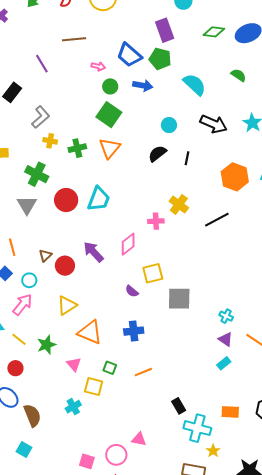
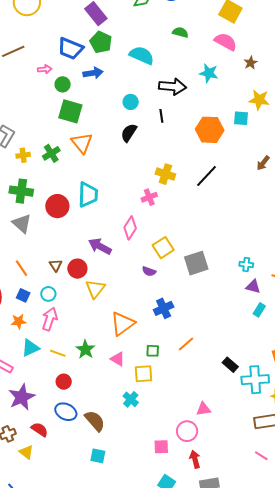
green pentagon: (160, 59) -> (101, 42), turned 30
black line: (187, 158) -> (161, 116), moved
yellow triangle: (67, 305) -> (95, 289), moved
orange triangle: (90, 332) -> (123, 324), turned -40

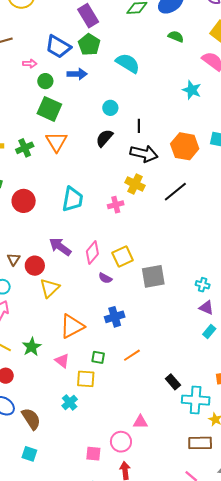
green semicircle: (180, 32) -> (176, 37), moved
black arrow: (173, 86) -> (144, 154), moved
cyan trapezoid: (88, 195) -> (73, 199), moved
pink diamond: (130, 228) -> (92, 253), moved

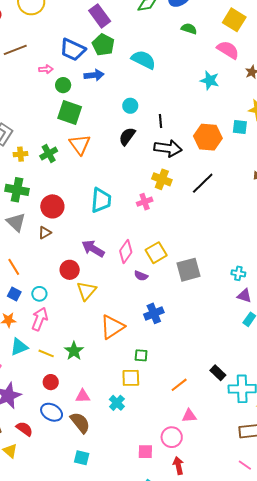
brown triangle: (14, 259) -> (45, 233), moved, turned 32
orange line: (132, 355) -> (179, 385), moved
pink triangle: (62, 361) -> (83, 396), moved, turned -35

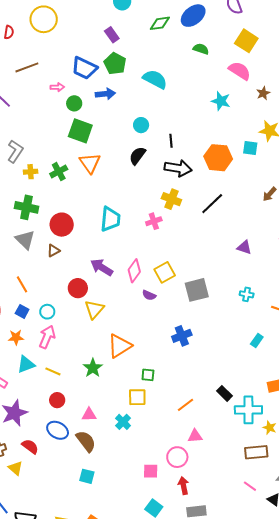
purple rectangle: (100, 16) -> (112, 35), size x0.7
purple triangle: (244, 296) -> (244, 247), moved
blue cross: (154, 313) -> (182, 336), moved
green star: (74, 351) -> (93, 368), moved

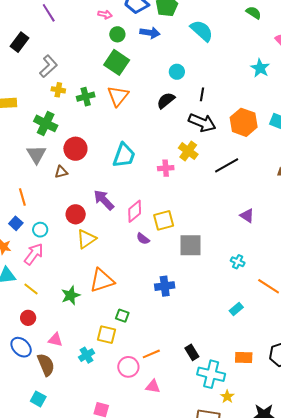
pink circle: (177, 457) -> (128, 367), moved

